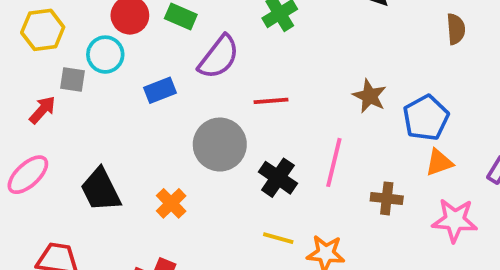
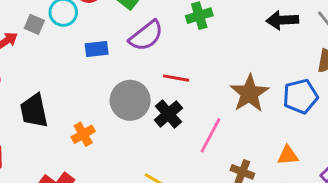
brown star: (370, 96) -> (249, 93), size x1.5
blue pentagon: (426, 118) -> (300, 96), moved
black cross: (278, 178) -> (168, 114), moved

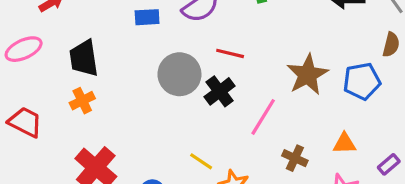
black trapezoid: (34, 111) -> (84, 58), moved
orange cross: (83, 134) -> (82, 101), moved

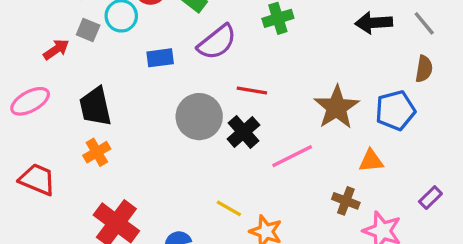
pink line: (263, 117) -> (292, 156), turned 36
orange triangle: (345, 143) -> (371, 161), moved
brown cross: (295, 158) -> (346, 201), moved

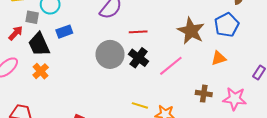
blue rectangle: (160, 58) -> (64, 32), moved
black trapezoid: (95, 107) -> (39, 44), moved
orange cross: (97, 152) -> (41, 71), moved
brown cross: (346, 201) -> (204, 94), moved

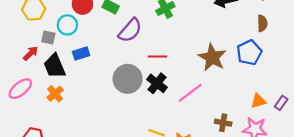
orange triangle: (219, 58) -> (258, 101), moved

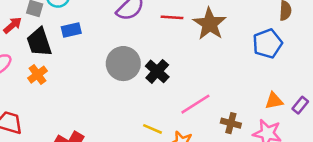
red line: (157, 57) -> (172, 17), moved
brown star: (212, 57) -> (210, 24), moved
pink line: (190, 93) -> (195, 104), moved

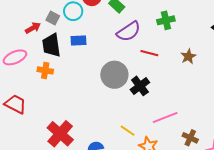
red line: (172, 17) -> (149, 53), moved
brown star: (210, 24) -> (188, 56), size x0.6
orange cross: (38, 75) -> (45, 70), turned 35

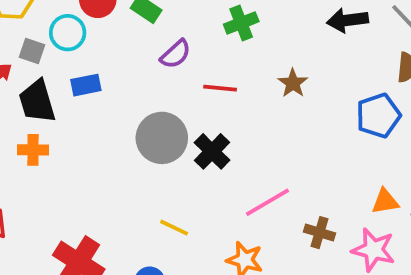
purple semicircle: (129, 31) -> (176, 54), size x0.7
yellow line: (128, 131) -> (174, 228), moved

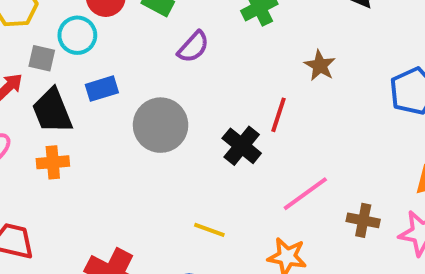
red line: (220, 88) -> (279, 115), moved, turned -72
gray circle: (162, 138) -> (161, 125), moved

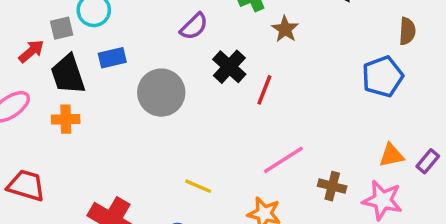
gray square: (42, 58) -> (62, 28), turned -30
brown star: (320, 66) -> (285, 29), moved
black cross: (242, 146) -> (229, 67), moved

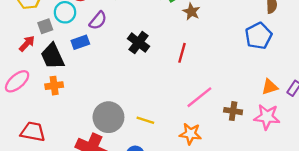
purple semicircle: (194, 26) -> (98, 20), moved
black cross: (229, 67) -> (139, 43), moved
gray circle: (161, 93) -> (108, 117), moved

